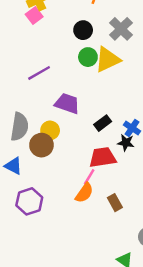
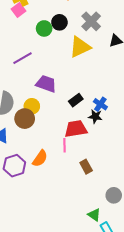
green circle: (88, 57) -> (44, 28), moved
pink line: (89, 177) -> (65, 145), turned -32
orange semicircle: (84, 193) -> (40, 158), moved

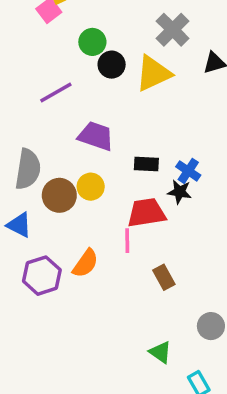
black circle: (59, 22) -> (112, 65), moved
black rectangle: (76, 100) -> (146, 164), turned 40
yellow circle: (32, 106) -> (91, 187), moved
green triangle: (94, 215) -> (160, 352), moved

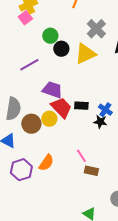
red trapezoid: (146, 213) -> (61, 108), moved, turned 55
pink line: (127, 241) -> (81, 156), moved, turned -32
brown rectangle: (164, 277) -> (91, 171), turned -48

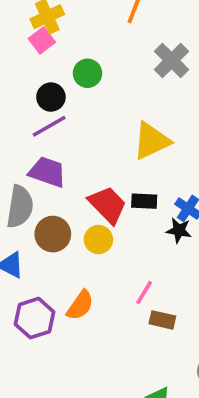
black circle: (61, 49) -> (51, 97), moved
yellow triangle: (85, 54) -> (151, 141), moved
purple trapezoid: (52, 90) -> (47, 172), moved
yellow circle: (49, 119) -> (98, 240), moved
pink line: (81, 156) -> (144, 293), turned 64

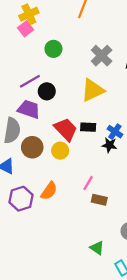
gray cross: (172, 60) -> (102, 56), moved
black circle: (51, 97) -> (47, 91), moved

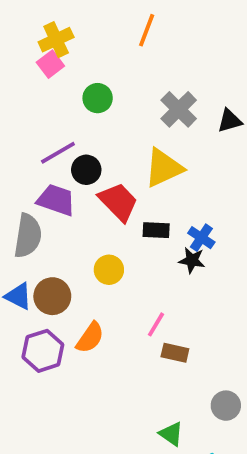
red trapezoid: (66, 129) -> (118, 202), moved
brown circle: (32, 147) -> (52, 296), moved

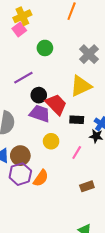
black circle: (86, 170) -> (39, 95), moved
purple trapezoid: (56, 200) -> (40, 114), moved
pink line: (156, 324) -> (77, 153), moved
purple hexagon: (43, 351) -> (20, 174), moved
brown rectangle: (175, 353) -> (87, 186), turned -32

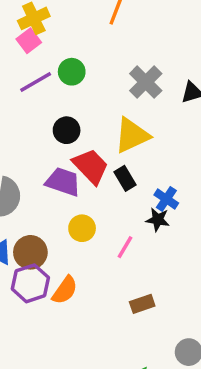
purple line: (23, 78) -> (36, 82), moved
black circle: (39, 95) -> (67, 130), moved
black rectangle: (77, 120) -> (125, 178), moved, turned 56

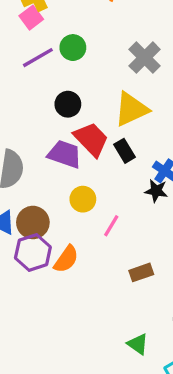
pink line: (125, 247) -> (111, 226), moved

